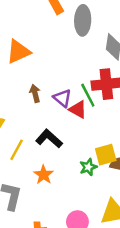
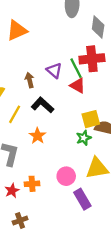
brown arrow: (35, 93) -> (30, 80), moved
red triangle: (78, 109) -> (78, 86), moved
green star: (88, 167) -> (84, 138), moved

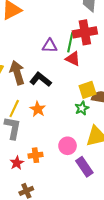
green line: (76, 68) -> (70, 42), turned 42
purple triangle: (54, 70) -> (50, 46), turned -35
brown arrow: (30, 80) -> (17, 73), moved, size x1.6
yellow line: (15, 114) -> (14, 108), moved

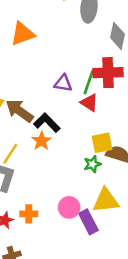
brown arrow: (17, 73) -> (19, 111), turned -45
orange star: (38, 109) -> (41, 141), moved
purple rectangle: (84, 167) -> (88, 222), moved

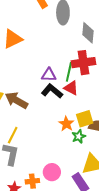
black L-shape: (47, 123) -> (52, 91), moved
orange star: (41, 141) -> (66, 124), moved
pink circle: (69, 207) -> (52, 172), moved

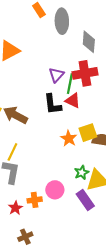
purple triangle: (49, 75) -> (56, 75), moved, turned -49
black L-shape: (52, 91) -> (53, 104), turned -135
green star: (79, 136) -> (82, 173), moved

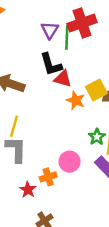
red triangle: (73, 101) -> (63, 79), moved

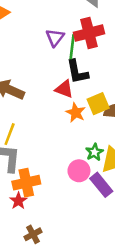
black L-shape: (51, 64) -> (77, 72), moved
pink circle: (69, 162) -> (79, 171), moved
orange cross: (48, 177) -> (26, 183), moved, size x1.5

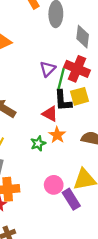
red cross: (89, 33) -> (77, 69), turned 30
yellow square: (98, 104) -> (79, 96), moved
green star: (94, 152) -> (38, 143), moved

